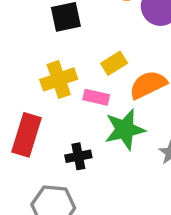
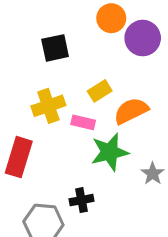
black cross: (78, 156) -> (82, 200), moved

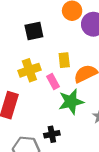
yellow rectangle: (100, 91) -> (64, 60), turned -64
pink rectangle: (83, 122) -> (53, 81), turned 48

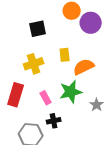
pink rectangle: (53, 81) -> (46, 98), moved

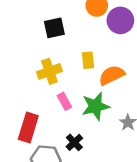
red rectangle: (16, 95) -> (28, 127), moved
pink rectangle: (46, 98) -> (64, 101), moved
black cross: (54, 121) -> (74, 142), turned -32

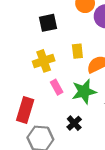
black cross: (74, 142) -> (74, 123), moved

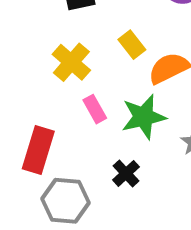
yellow rectangle: (77, 51) -> (132, 45), turned -32
yellow cross: (44, 61) -> (71, 62), turned -30

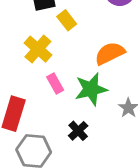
yellow rectangle: (132, 45) -> (67, 20), moved

